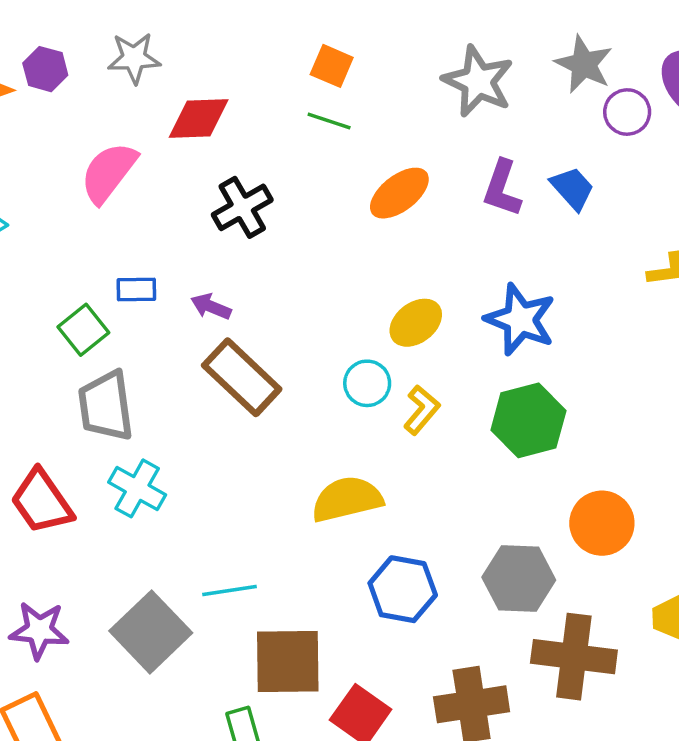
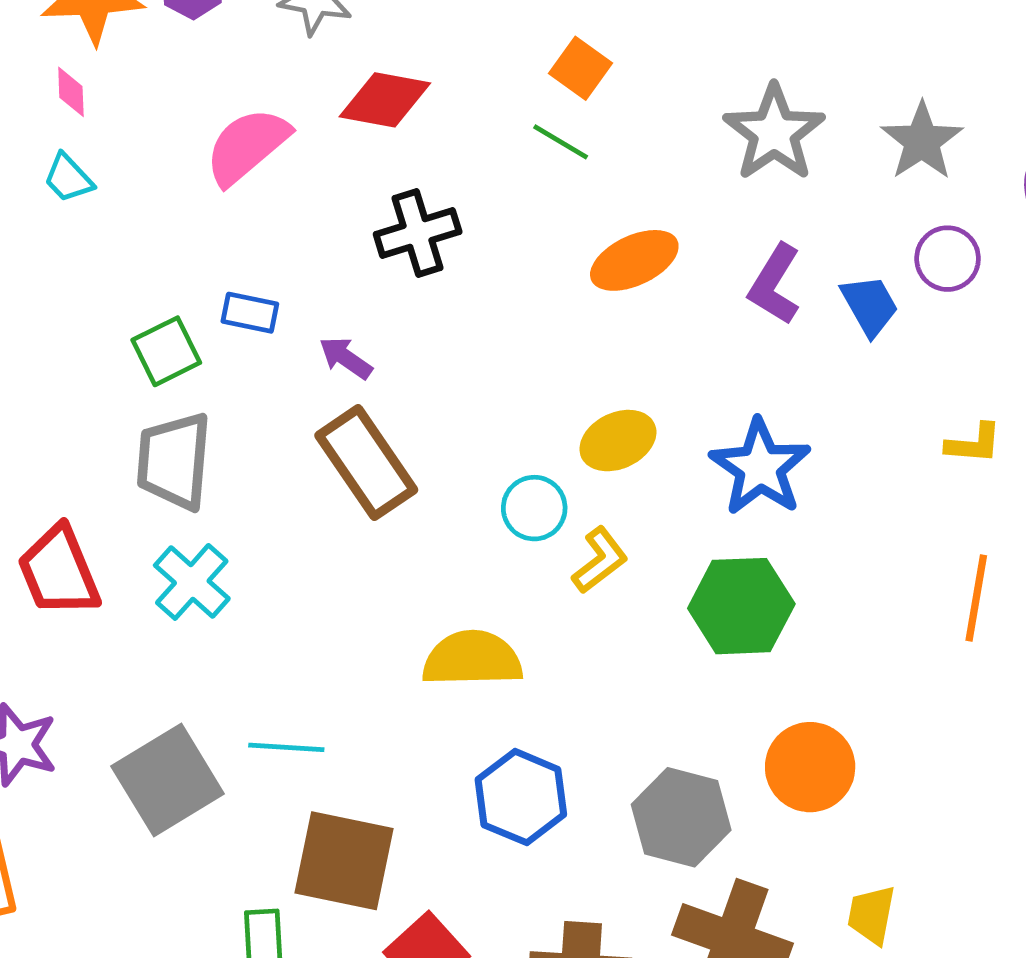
purple circle: (627, 112) -> (948, 259), moved

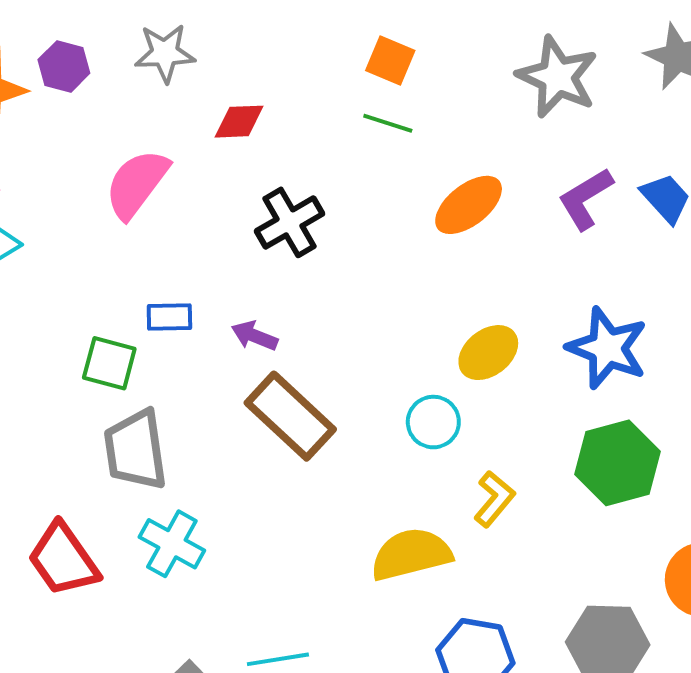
red diamond: (385, 100) -> (239, 122), size x0.7
purple L-shape: (775, 284) -> (586, 199), turned 40
green square: (166, 351) -> (109, 363), turned -36
yellow L-shape: (600, 560) -> (494, 499), moved

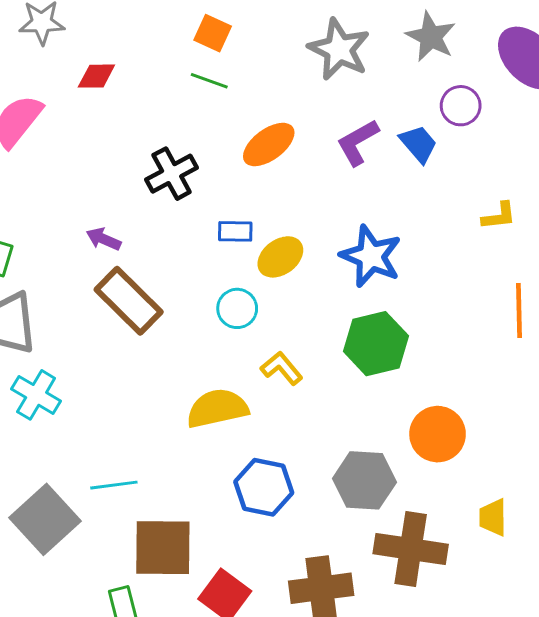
black cross: (289, 222) -> (172, 174), moved
blue rectangle: (169, 317) -> (235, 231), moved
yellow L-shape: (494, 499) -> (282, 368), turned -81

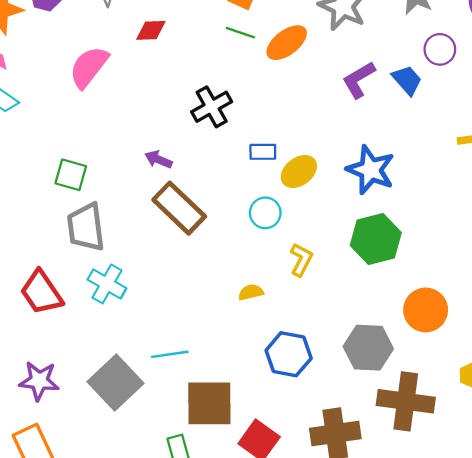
orange ellipse: (269, 145) -> (287, 43), moved
yellow L-shape: (282, 368) -> (301, 260), turned 68
yellow semicircle: (217, 408) -> (251, 292), size x0.5

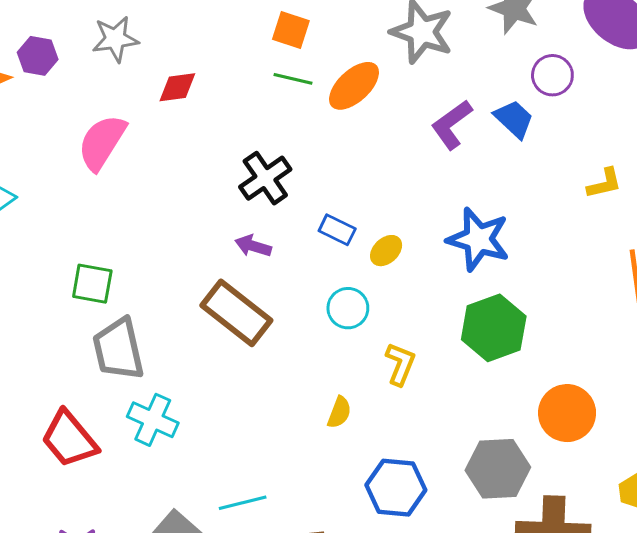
blue rectangle: (263, 152) -> (337, 230), turned 32
purple arrow: (158, 160) -> (253, 246), moved
yellow ellipse: (299, 172) -> (386, 251), size x0.7
yellow semicircle: (251, 292) -> (339, 412), turned 130

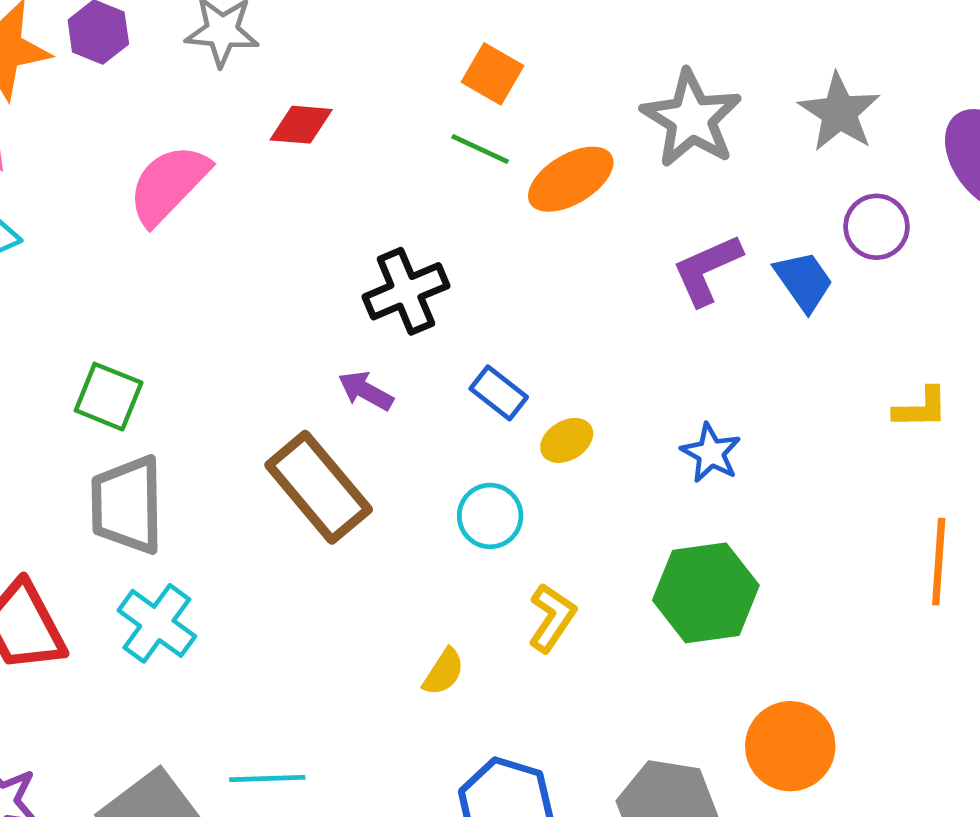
blue star: (478, 239) -> (711, 453), size x0.6

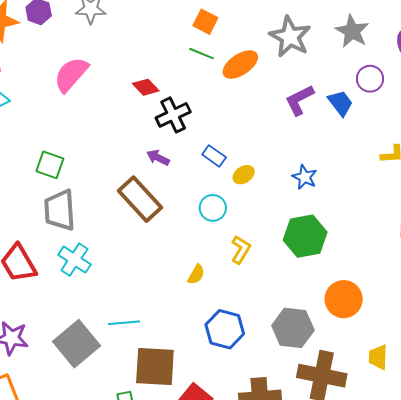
red diamond: (301, 125) -> (146, 87), moved, turned 44

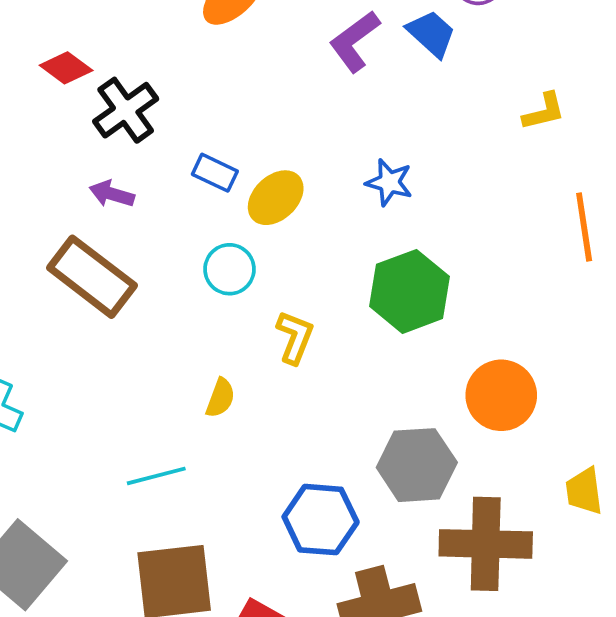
yellow ellipse: (244, 175) -> (276, 198), size x1.4
cyan line: (124, 323) -> (156, 476), moved
blue hexagon: (225, 329) -> (321, 520), moved

